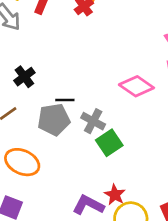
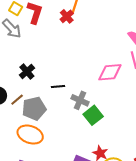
pink diamond: (136, 86) -> (110, 72), turned -35
gray pentagon: (54, 120) -> (34, 109), moved

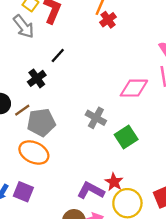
red cross: (67, 16) -> (108, 20), moved
black line: (58, 86) -> (58, 55), moved, turned -48
green square: (93, 115) -> (126, 137), moved

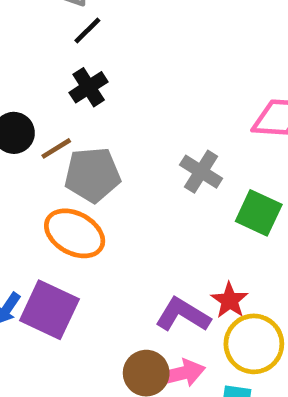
black line: (58, 55) -> (87, 31), moved
green square: (126, 137) -> (259, 213), turned -35
purple square: (23, 192) -> (49, 310), size x1.4

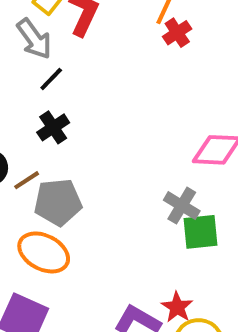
gray cross: (201, 172) -> (182, 206), moved
green square: (259, 213) -> (200, 232), turned -30

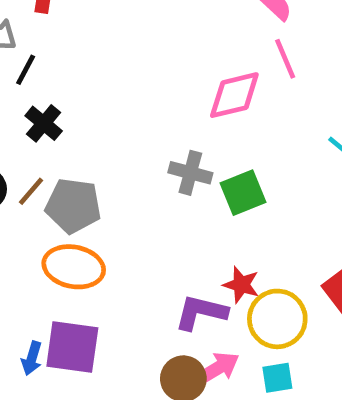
gray pentagon: (58, 202) -> (73, 206), turned 30
gray cross: (182, 206) -> (190, 173), moved

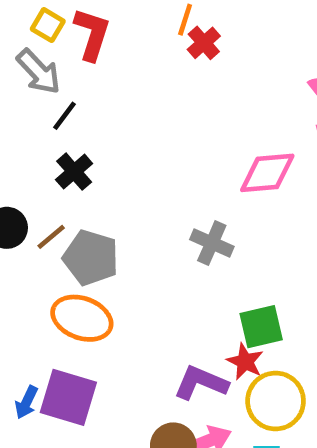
green square: (243, 193) -> (261, 327), moved

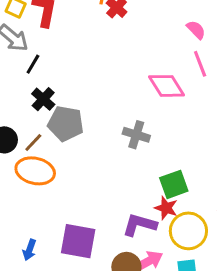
pink diamond: (267, 173) -> (167, 86), turned 69
gray pentagon: (91, 258) -> (66, 124), moved
orange ellipse: (82, 318) -> (35, 171), moved
purple square: (68, 397) -> (78, 241), moved

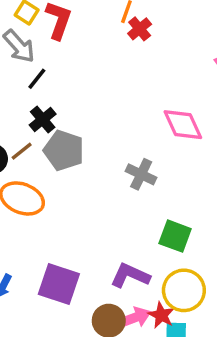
brown line: (33, 142) -> (22, 151), moved
green square: (174, 184) -> (175, 236), turned 32
red star: (166, 208) -> (161, 315), moved

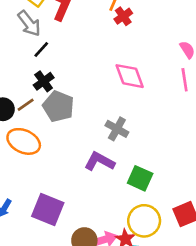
pink diamond: (183, 125) -> (130, 76), moved
purple L-shape: (130, 276) -> (99, 161), moved

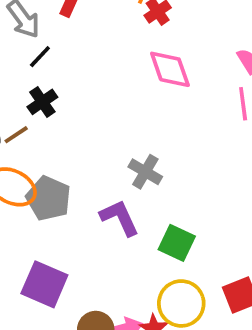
pink diamond: (130, 76) -> (170, 69), moved
gray pentagon: (58, 106) -> (48, 198), moved
purple L-shape: (99, 161) -> (120, 218), turned 36

